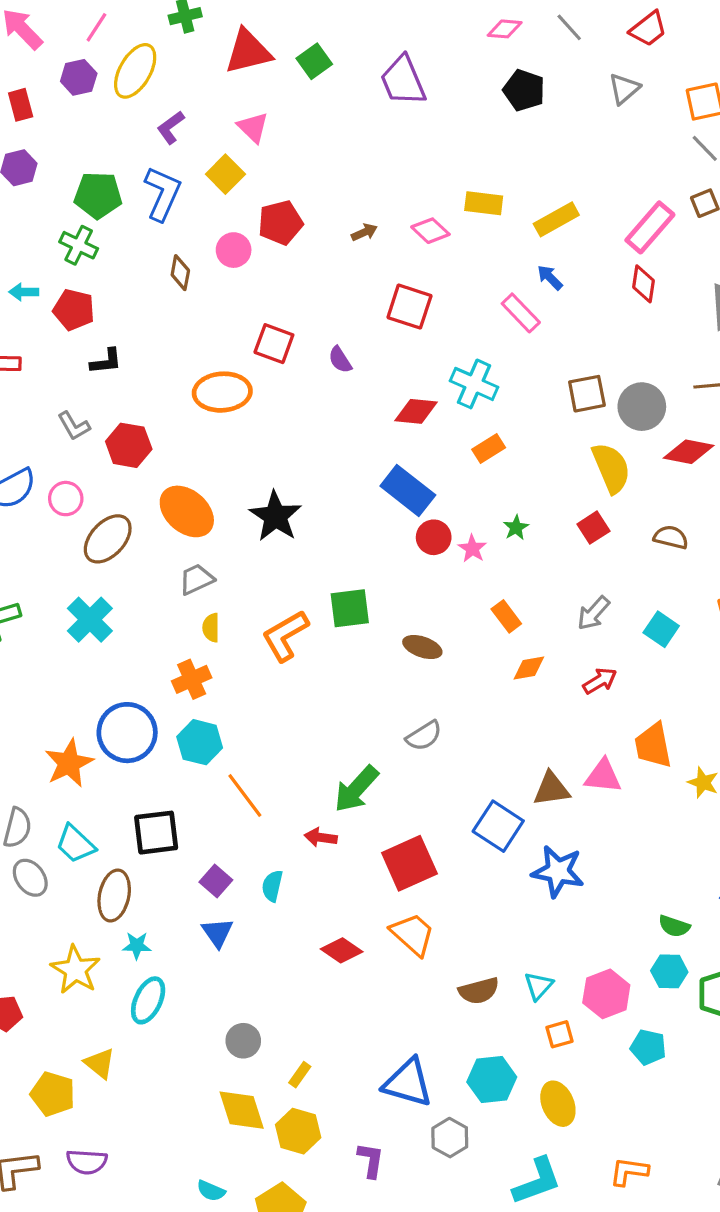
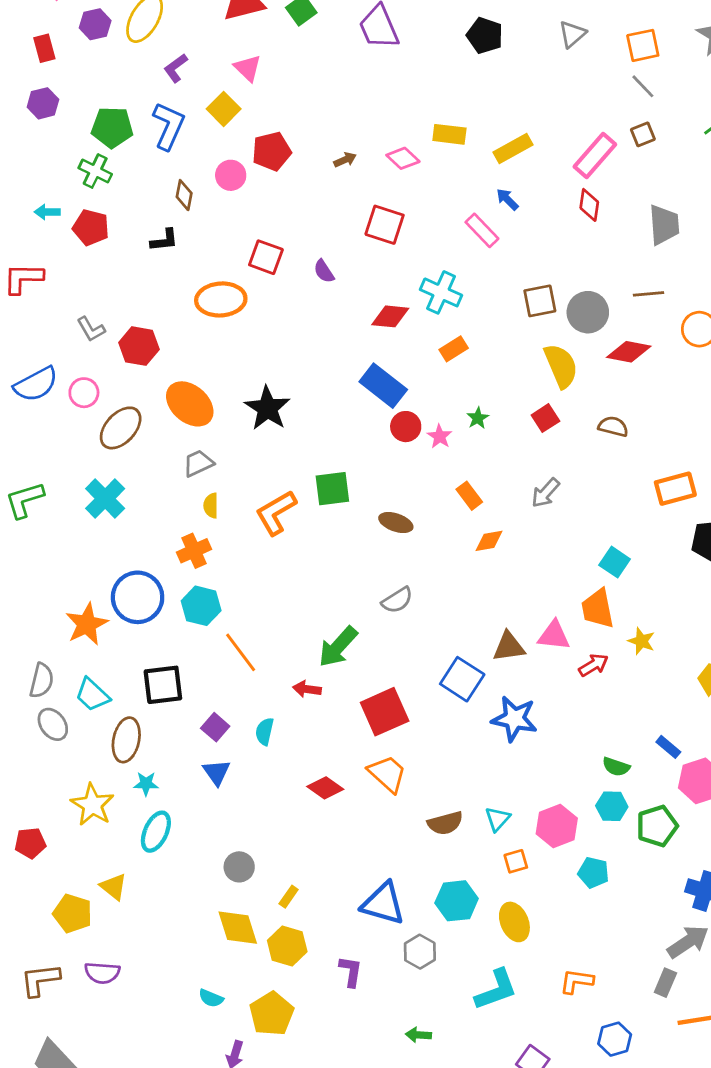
black L-shape: (106, 361) -> (164, 240), moved
cyan square: (661, 629) -> (615, 562), moved
red arrow: (600, 681) -> (593, 665), moved

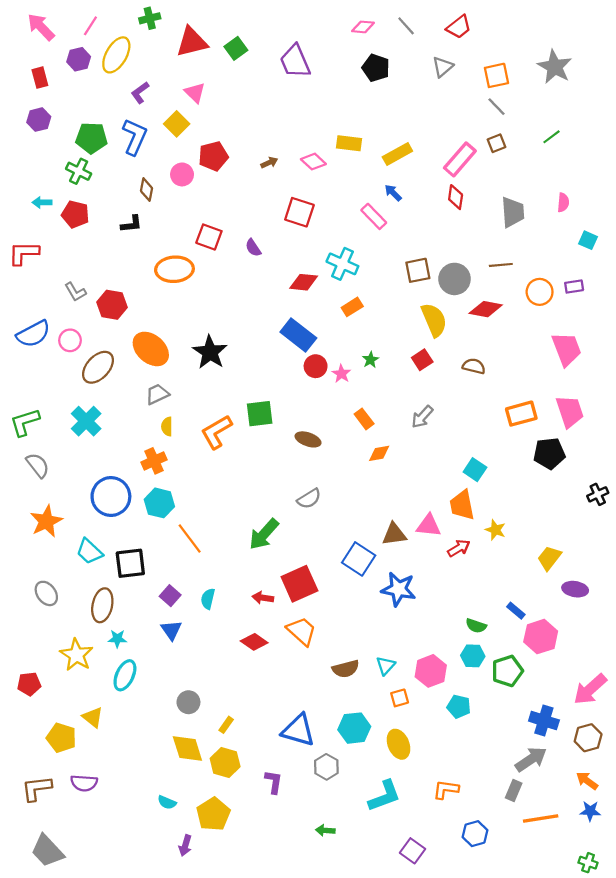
orange star: (87, 624) -> (46, 521), moved
gray semicircle: (42, 681) -> (38, 465), moved, turned -52
red arrow: (307, 689) -> (263, 598), moved
cyan trapezoid: (92, 695) -> (89, 551), moved

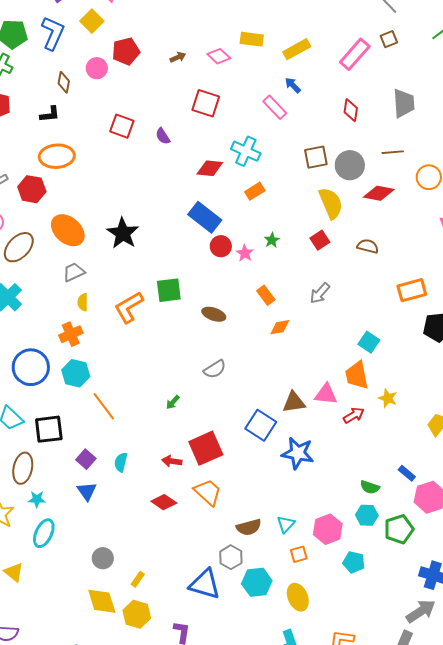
red diamond: (456, 197) -> (351, 110), moved
orange ellipse: (174, 269) -> (57, 156), moved
green arrow: (264, 534) -> (173, 402), size x0.5
gray hexagon: (326, 767) -> (231, 557), moved

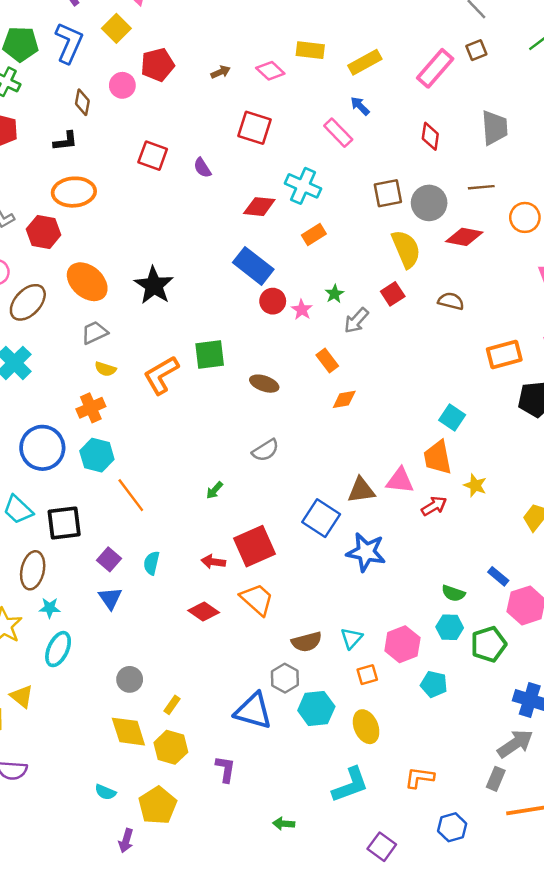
gray arrow: (320, 293) -> (356, 321), moved
yellow semicircle: (83, 302) -> (105, 369), turned -72

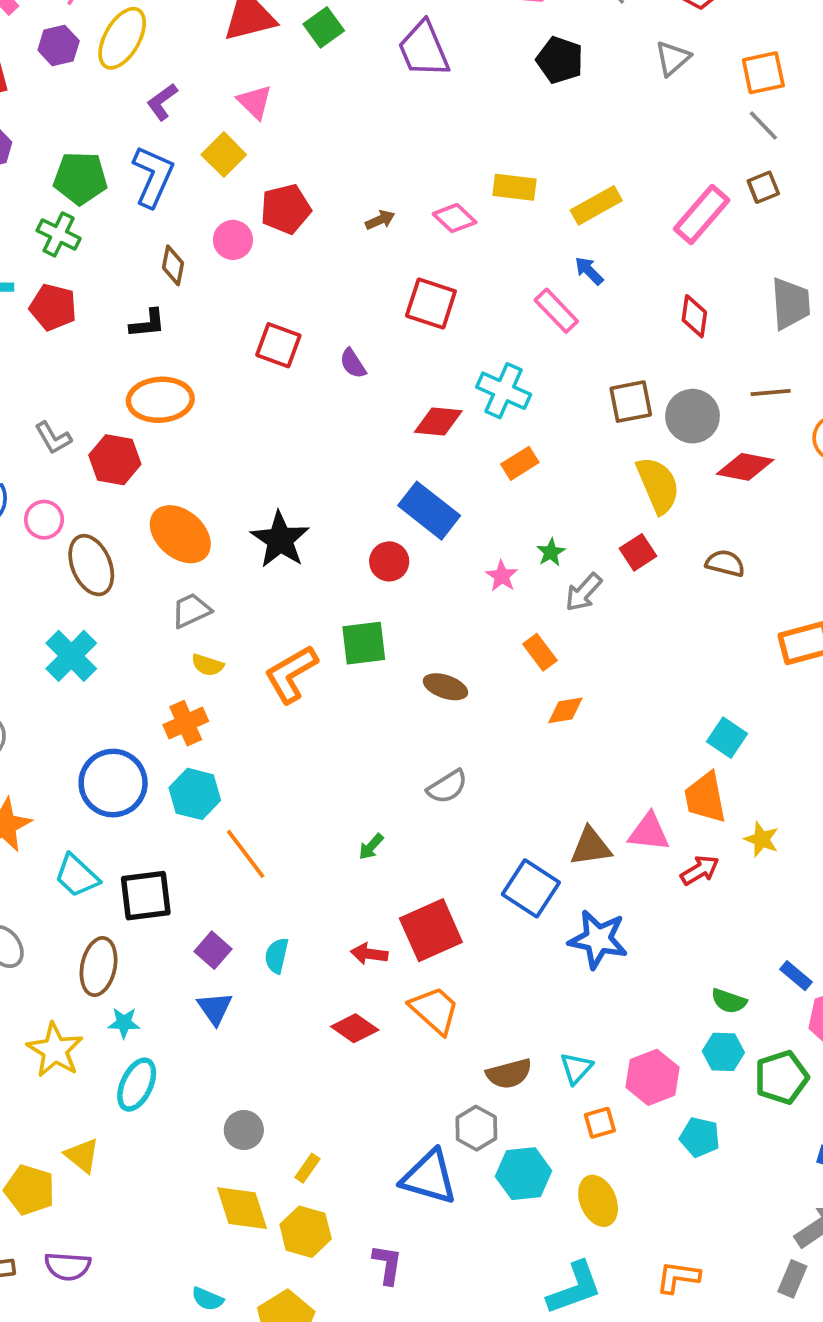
red circle: (273, 301) -> (389, 561), moved
brown ellipse: (28, 302) -> (91, 565), turned -66

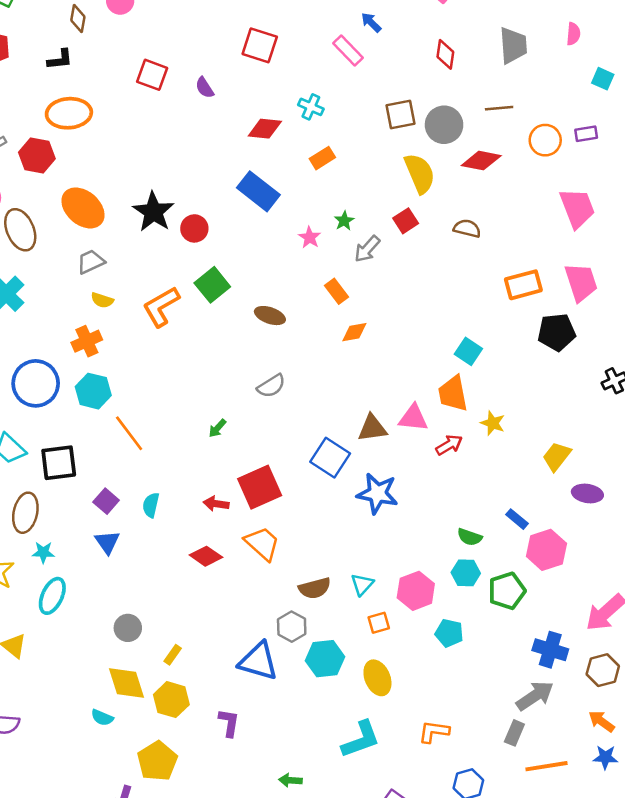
cyan cross: (504, 391) -> (311, 107), size x0.7
red circle: (389, 561) -> (194, 228), moved
green square: (364, 643) -> (212, 285), turned -32
cyan semicircle: (208, 1299) -> (102, 718), moved

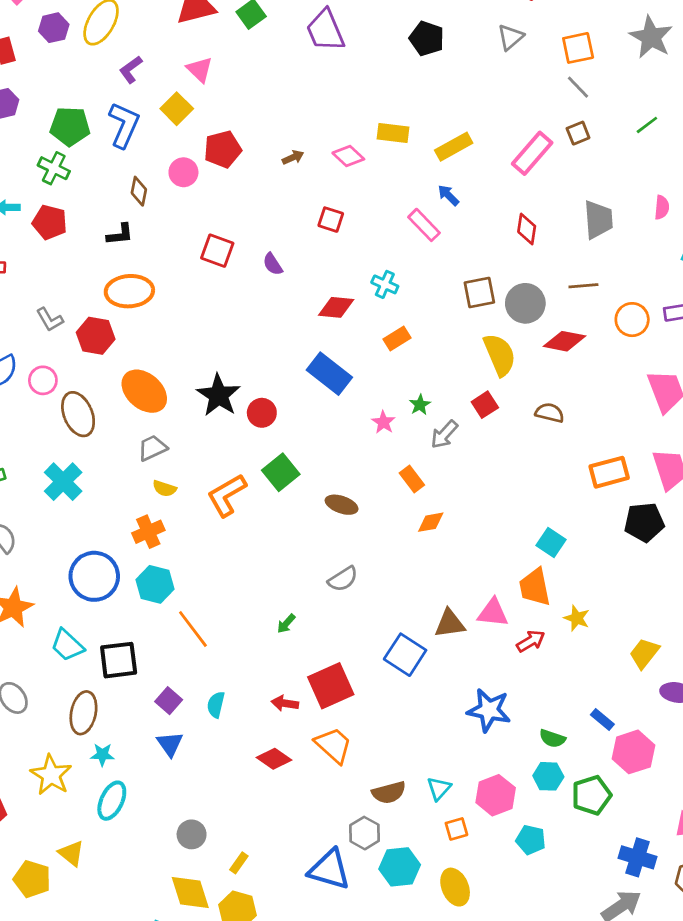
red square: (260, 45) -> (331, 220), size x0.7
blue star: (377, 493) -> (489, 710), moved

